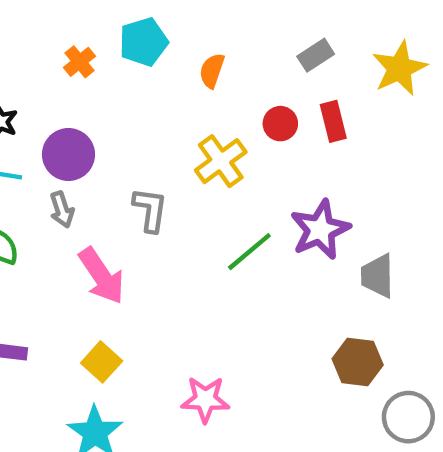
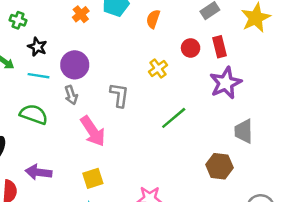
yellow cross: (221, 161) -> (158, 68), size x0.7
purple star: (320, 230) -> (226, 83), moved
yellow square: (102, 362) -> (93, 178), turned 30
brown hexagon: (358, 362) -> (220, 166), moved

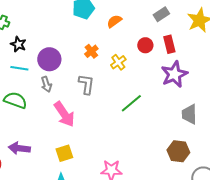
orange cross: (81, 14) -> (91, 51), moved
orange semicircle: (153, 19) -> (114, 21), turned 35
brown hexagon: (220, 166) -> (178, 151), moved

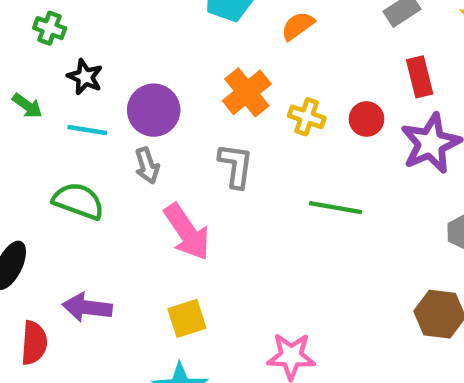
red circle: (145, 45) -> (366, 119), moved
orange cross: (91, 51) -> (247, 92), size x1.5
yellow cross: (118, 62) -> (307, 117), turned -35
green line: (131, 103) -> (335, 208), turned 50

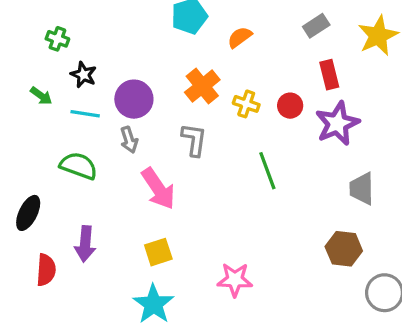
green line: (335, 208) -> (267, 171), turned 60
purple arrow: (87, 307) -> (85, 244), turned -92

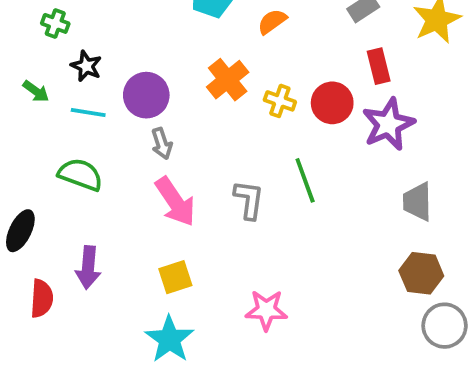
red circle: (290, 106) -> (332, 103), size x1.4
gray arrow: (129, 140) -> (162, 144), moved
gray L-shape: (194, 140) -> (249, 200), moved
brown hexagon: (344, 249) -> (421, 273), moved

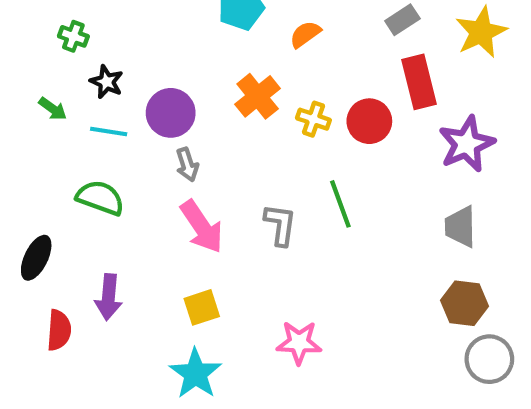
red rectangle: (379, 66) -> (419, 82), size x1.4
purple star: (388, 124) -> (467, 144), moved

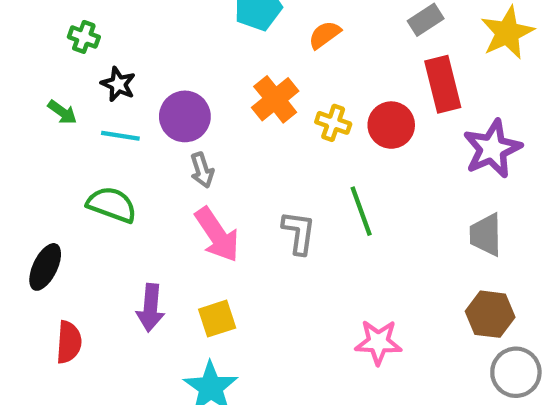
purple arrow: (109, 297) -> (150, 308), moved
pink star: (299, 343) -> (378, 342), moved

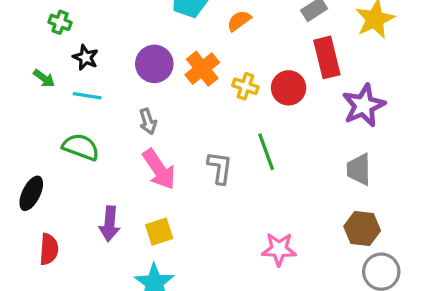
purple circle: (185, 116) -> (154, 64), moved

